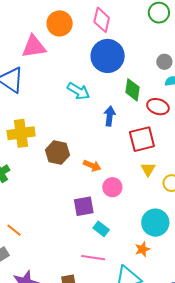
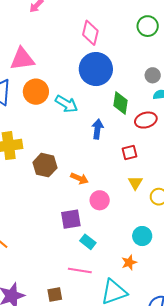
orange circle: (60, 23) -> (36, 92), moved
red ellipse: (158, 107) -> (146, 120), turned -35
red square: (142, 139) -> (130, 152), size x0.6
cyan circle: (155, 223) -> (142, 236), size x0.7

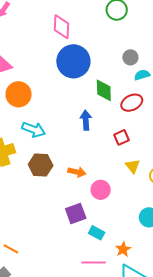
cyan arrow: (66, 104) -> (34, 130), moved
orange star: (129, 262) -> (123, 249), moved

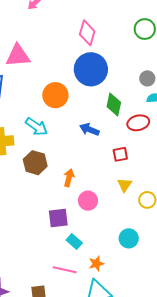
orange circle: (19, 94) -> (55, 95), moved
blue arrow: (86, 120) -> (89, 129), turned -78
orange arrow: (77, 172) -> (69, 178), turned -102

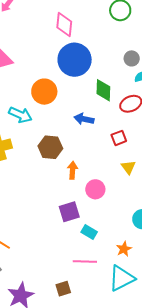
cyan arrow: (36, 127) -> (20, 115), moved
brown hexagon: (35, 163) -> (50, 147), moved
orange star: (96, 264) -> (124, 249), moved

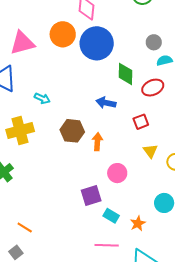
orange circle: (44, 92) -> (63, 34), moved
cyan arrow: (20, 115) -> (42, 98), size x0.7
orange arrow: (73, 170) -> (97, 142), moved
orange star: (124, 249) -> (138, 223), moved

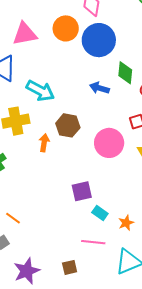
cyan arrow: (42, 98) -> (40, 91), size x1.8
blue arrow: (106, 103) -> (99, 88), moved
orange arrow: (97, 142) -> (44, 143), moved
pink circle: (117, 173) -> (109, 143), moved, size x1.5

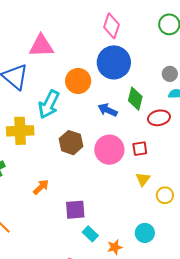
orange circle: (66, 28) -> (78, 81), moved
cyan arrow: (40, 91) -> (49, 104), turned 80
orange arrow: (44, 143) -> (41, 187), moved, turned 30
pink circle: (109, 143) -> (109, 150), moved

